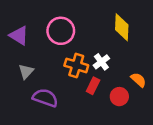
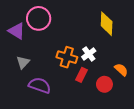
pink circle: (61, 31) -> (39, 18), moved

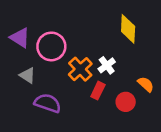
pink circle: (39, 18) -> (51, 46), moved
orange cross: (67, 57) -> (80, 69), turned 30
gray triangle: (23, 62) -> (27, 75), turned -40

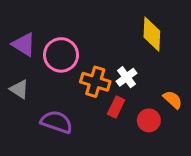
orange cross: (80, 69) -> (95, 82), turned -30
gray triangle: (27, 75) -> (19, 89), moved

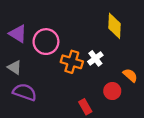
red rectangle: (116, 107) -> (85, 107), moved, turned -56
purple semicircle: (57, 122) -> (25, 92), moved

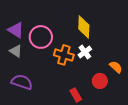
yellow diamond: (115, 26) -> (84, 27), moved
gray triangle: (15, 67) -> (16, 51), moved

